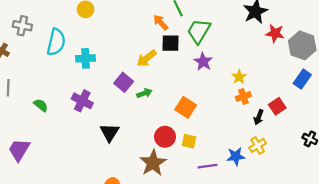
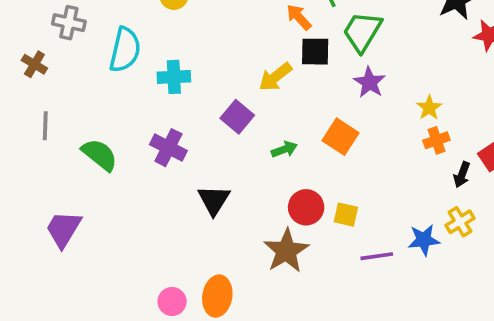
green arrow: (144, 93) -> (284, 149), moved
green semicircle: (41, 105) -> (100, 155), size x1.5
orange square: (186, 107) -> (340, 137), moved

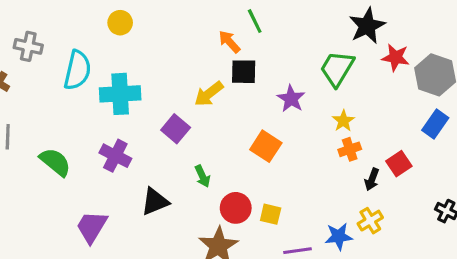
green trapezoid: (362, 32) -> (337, 69), moved
cyan cross: (174, 77) -> (120, 94), size x1.4
green arrow: (284, 149) -> (202, 176), moved, turned 85
black triangle: (214, 200) -> (155, 202), turned 36
purple trapezoid: (63, 229) -> (92, 227), moved

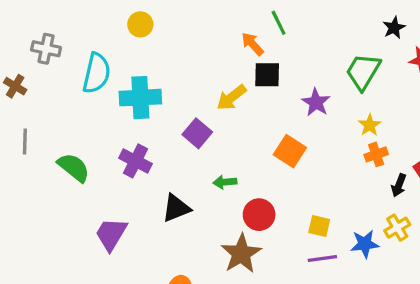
black star: (367, 26) -> (394, 28), size x0.6
green arrow: (202, 176) -> (225, 182), turned 110
yellow square: (271, 214) -> (319, 226), moved

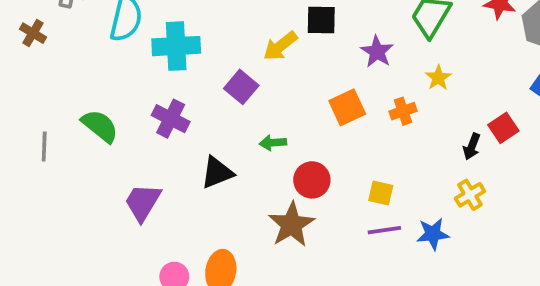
gray line: (25, 141) -> (44, 146), moved
orange square: (290, 151) -> (347, 107), turned 32
orange cross: (376, 154) -> (403, 111), moved
blue star: (365, 244) -> (433, 234), moved

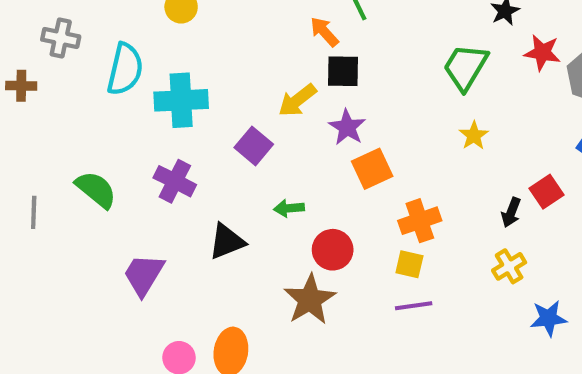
brown cross: (33, 33) -> (21, 86), turned -30
purple star: (377, 52) -> (347, 127), moved
orange cross: (403, 111) -> (420, 221), moved, size x1.4
blue star: (433, 234) -> (549, 318), moved

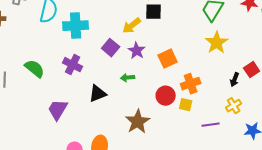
purple star: (347, 127) -> (137, 51), moved
yellow star: (474, 136) -> (217, 43), size x1.6
red circle: (333, 250) -> (166, 96), moved
purple line: (414, 306) -> (211, 125), moved

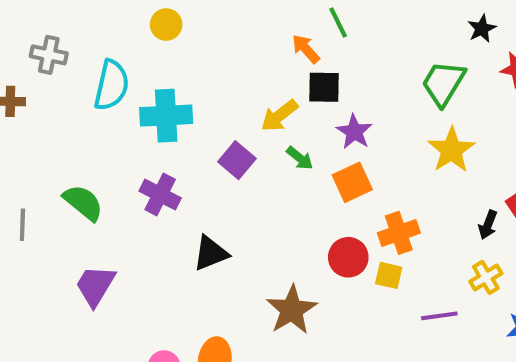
purple star: (137, 51) -> (354, 132), moved
green arrow: (128, 78) -> (300, 158), moved, turned -136
purple trapezoid: (58, 110) -> (95, 286), moved

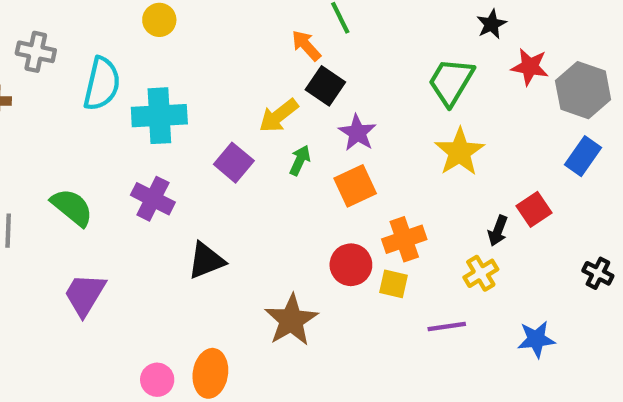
black square: (324, 87) -> (325, 86), turned 33
green arrow: (300, 158) -> (300, 160), turned -104
yellow cross: (486, 277) -> (481, 273), moved

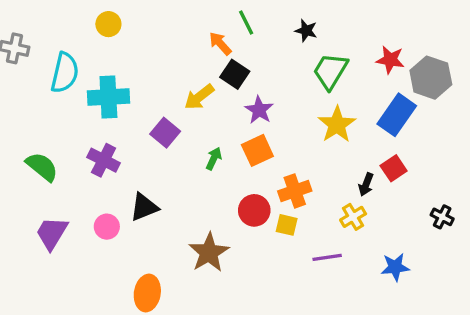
black star: (491, 24) -> (306, 31), moved, turned -30
blue rectangle: (583, 156) -> (397, 115), moved, size x1.4
green arrow: (300, 160) -> (214, 159), moved
pink circle: (157, 380) -> (107, 227), moved

